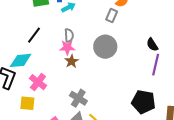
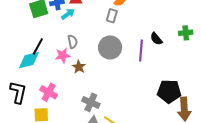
pink star: (67, 47) -> (63, 55), moved
cyan diamond: (21, 60) -> (29, 60), moved
purple line: (156, 65) -> (141, 50), moved
black pentagon: (143, 102) -> (169, 91), moved

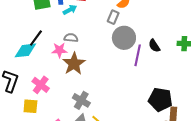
gray semicircle: (73, 42) -> (71, 38), turned -80
gray circle: (110, 47) -> (124, 38), moved
brown star: (79, 67) -> (74, 64), size x1.6

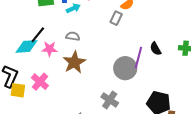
gray circle: (124, 38) -> (125, 68), moved
pink star: (59, 50) -> (50, 49), moved
gray cross: (81, 100) -> (110, 100), moved
yellow square: (30, 106) -> (18, 90), moved

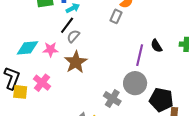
black line: (38, 35) -> (67, 25), moved
gray semicircle: (73, 36) -> (73, 36), turned -56
gray circle: (125, 68) -> (135, 83), moved

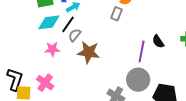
cyan diamond: (27, 48) -> (49, 22), moved
brown star: (76, 62) -> (89, 52), moved, turned -30

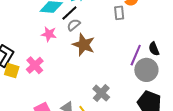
gray rectangle: (117, 14) -> (119, 13), turned -40
gray circle: (138, 80) -> (146, 70), moved

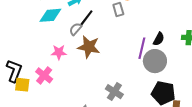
black line: (69, 13) -> (86, 18), moved
pink star: (49, 34) -> (59, 52), moved
black semicircle: (154, 49) -> (159, 39), turned -120

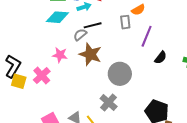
black line: (86, 18) -> (93, 25), turned 30
purple line: (142, 48) -> (147, 36), moved
gray circle: (155, 61) -> (120, 74), moved

